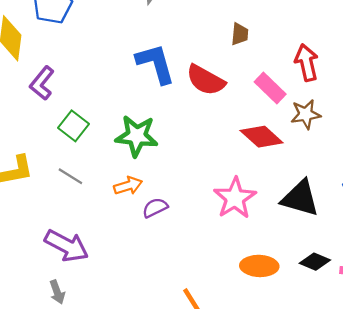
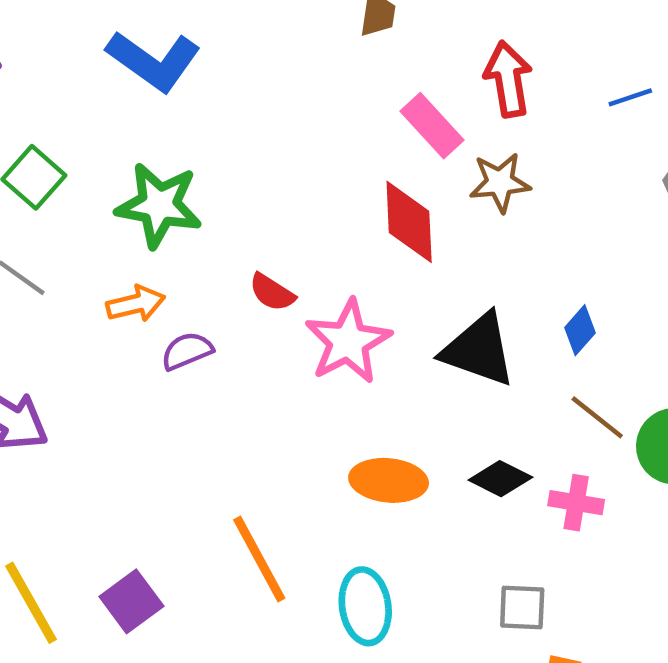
blue L-shape: (156, 64) -> (154, 61), moved, turned 138
red semicircle: (206, 80) -> (272, 292), moved, size x0.6
red diamond: (262, 137) -> (409, 222), turned 42

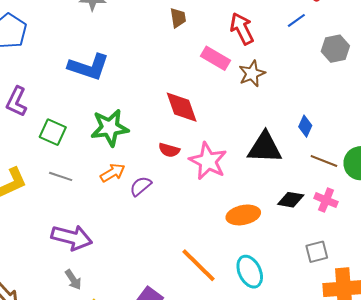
red diamond: (409, 222) -> (182, 107), moved
pink cross: (576, 503) -> (326, 200), turned 30

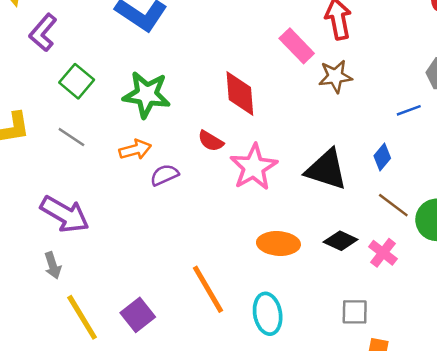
blue line: (296, 20) -> (409, 110), moved

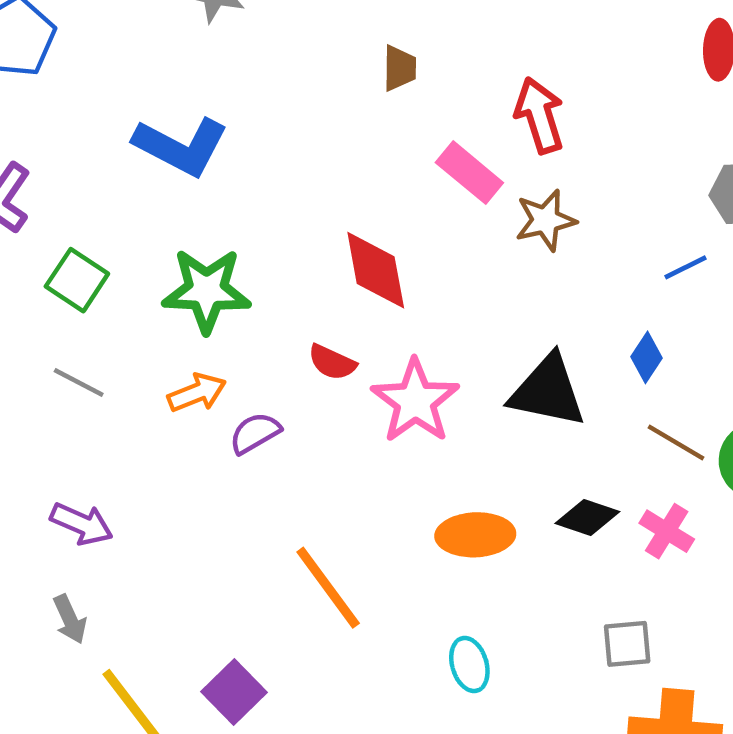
purple arrow: (65, 214) -> (82, 524), size x0.7
orange line: (208, 289) -> (328, 588), moved
cyan ellipse: (268, 314) -> (469, 665), size x0.7

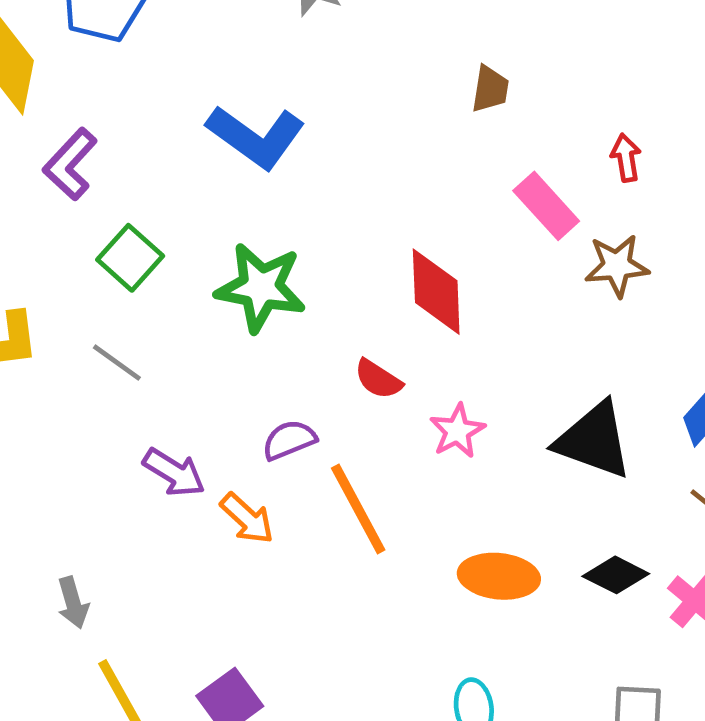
red arrow: (539, 115) -> (626, 158), size x0.6
orange arrow: (197, 393) -> (247, 518), moved, turned 56
pink star: (415, 401) -> (457, 431), size x0.6
purple arrow: (82, 524) -> (174, 472), moved
orange line: (328, 588) -> (358, 509), moved

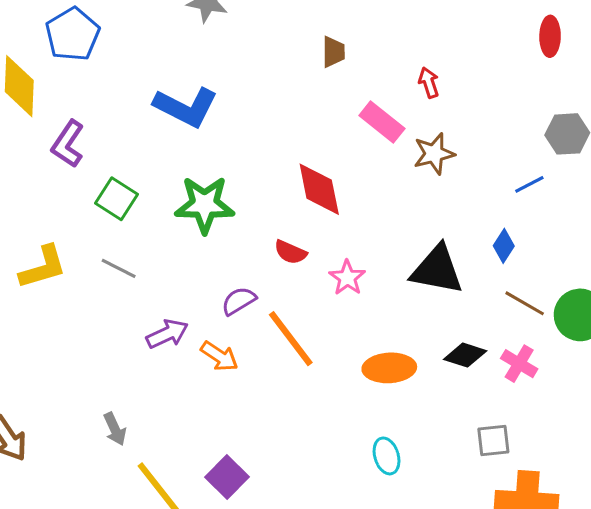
purple arrow: (174, 472) -> (167, 334), turned -48

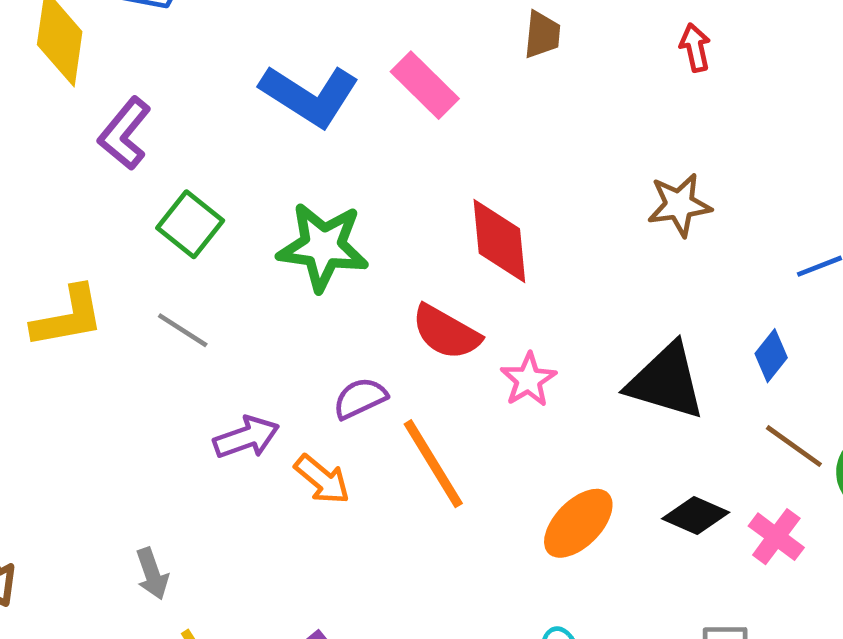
red arrow: (429, 83) -> (695, 48), moved
pink rectangle: (382, 122) -> (425, 85), moved
red semicircle: (290, 252) -> (446, 332), size x1.4
orange ellipse: (389, 368) -> (578, 523), turned -48

